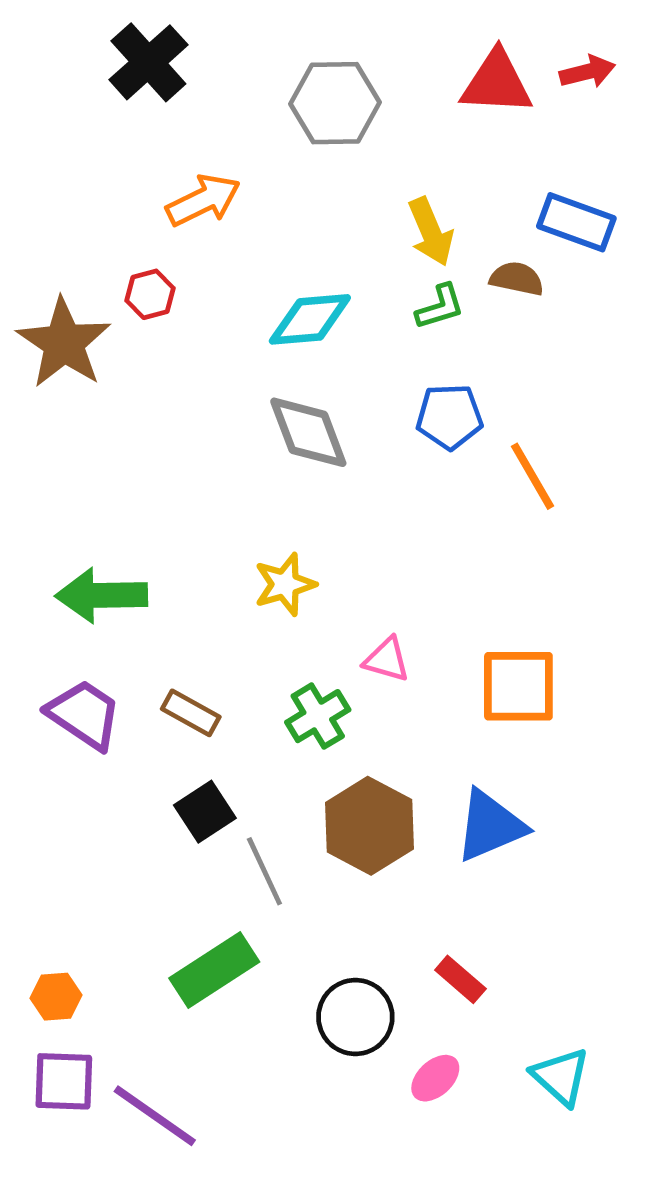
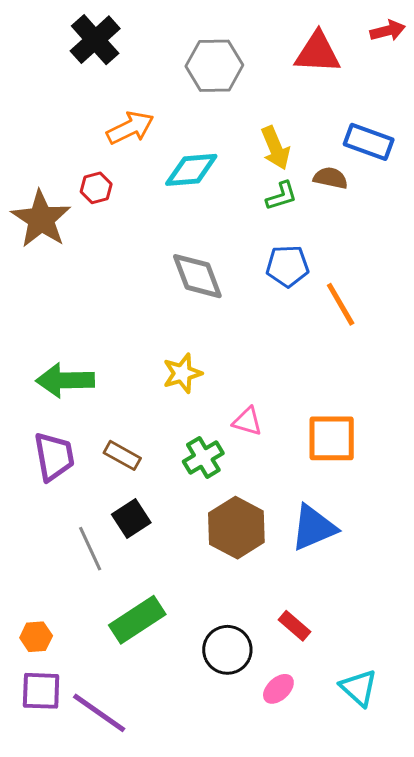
red arrow: (587, 72) -> (388, 31), moved
cyan diamond: (310, 319) -> (191, 170), moved
purple trapezoid: (84, 714) -> (54, 456), turned 46
gray line: (264, 871) -> (90, 549), moved

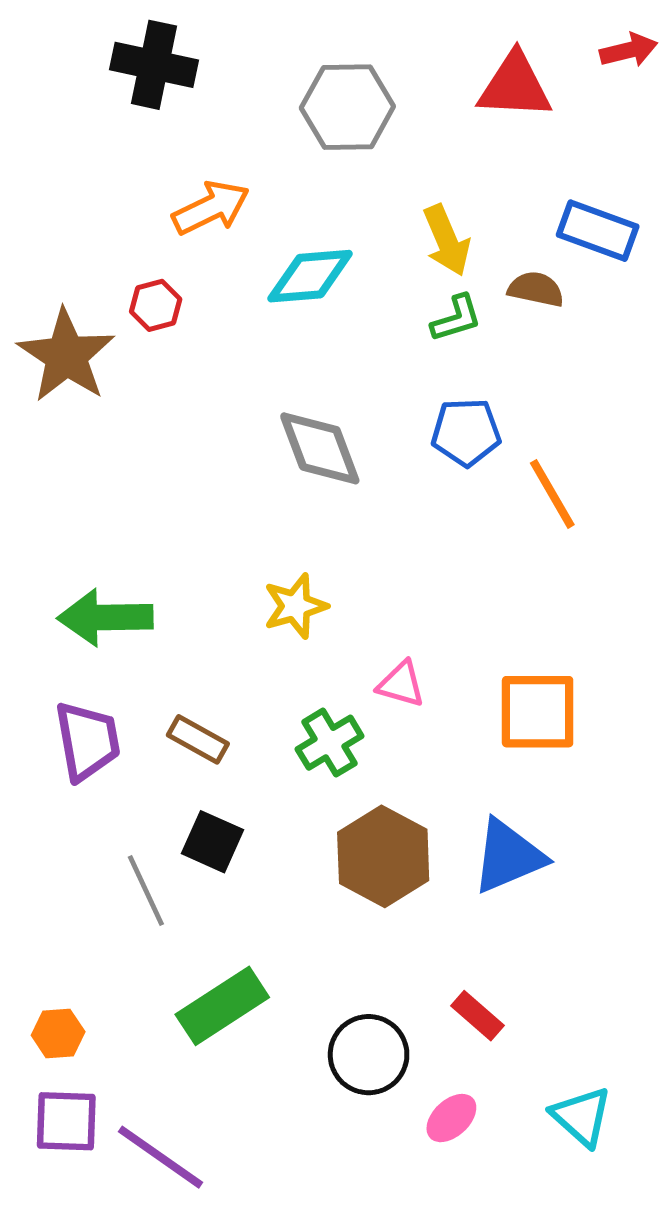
black cross: (95, 40) -> (154, 65), turned -36
black square: (131, 519) -> (213, 842), turned -33

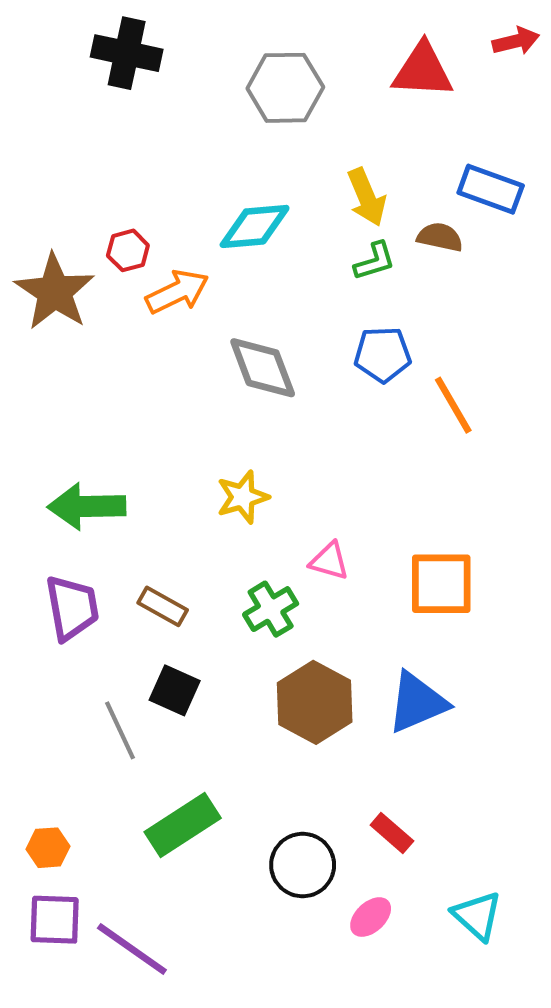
orange arrow: (211, 208) -> (177, 292), moved

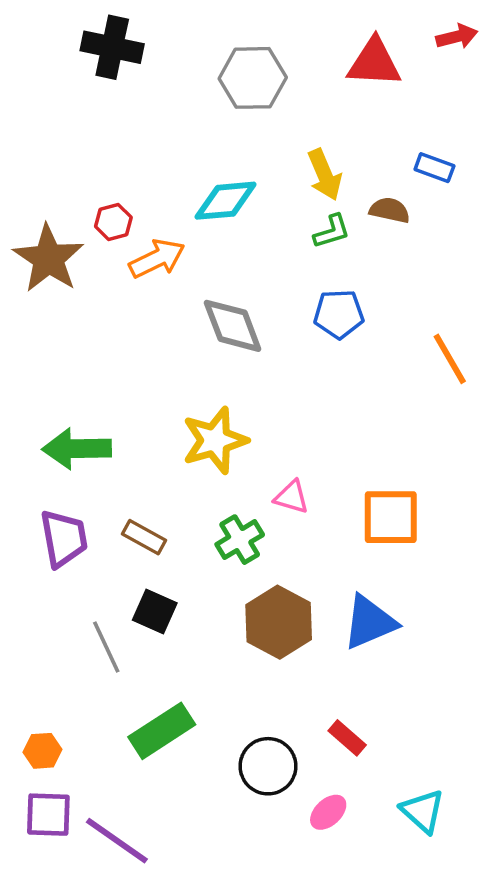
blue rectangle: (491, 189) -> (434, 168), size x0.7
orange line: (453, 405) -> (450, 359), moved
yellow star: (243, 497) -> (215, 440), size x1.4

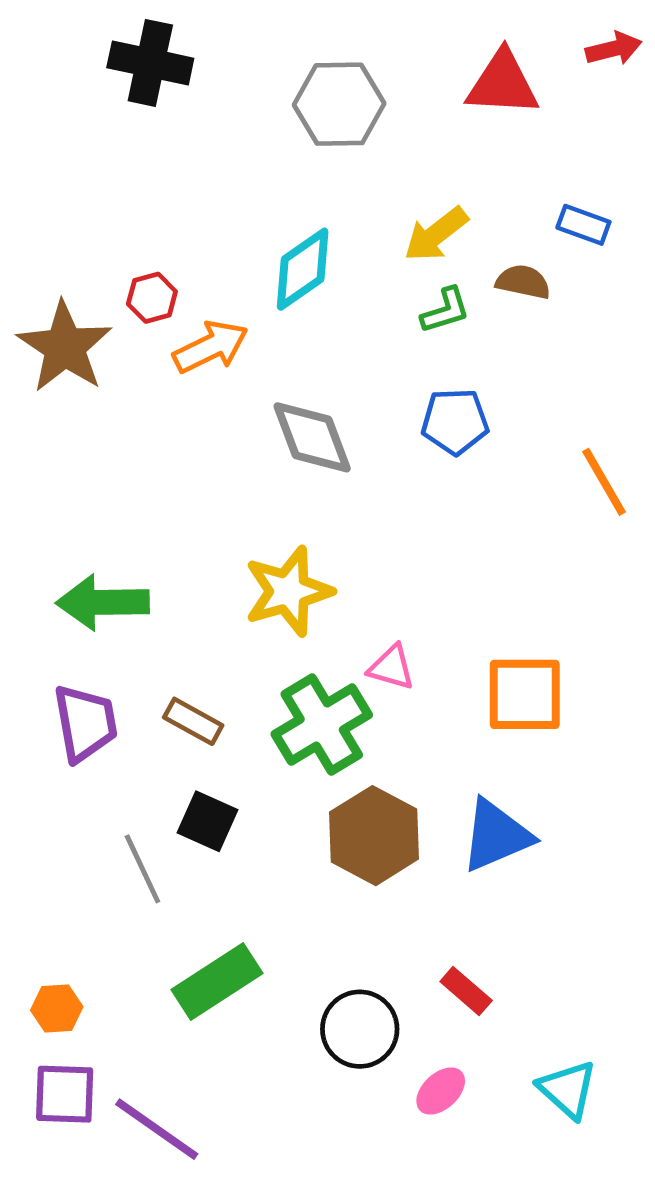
yellow arrow: (325, 175) -> (436, 234), turned 75
cyan diamond: (225, 201) -> (303, 269), turned -30
green cross: (240, 540) -> (322, 725), size x1.5

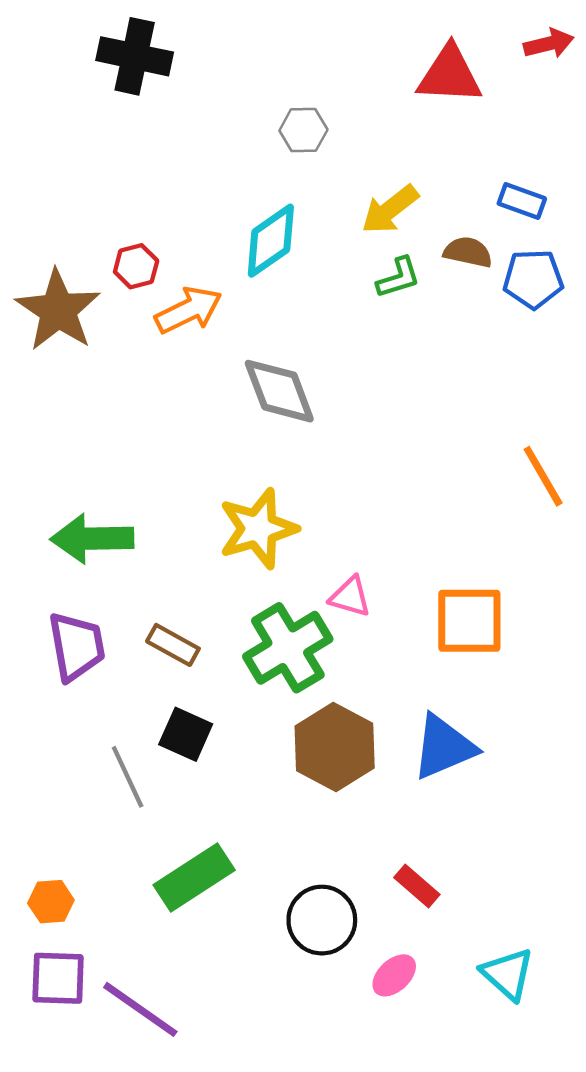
gray hexagon: (339, 104) -> (303, 130), moved, size x0.6
blue pentagon: (455, 421) -> (533, 279), moved
orange line: (604, 482) -> (543, 476), moved

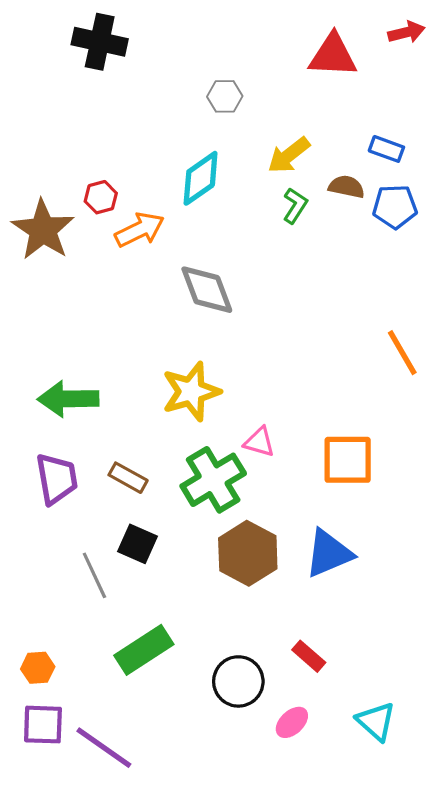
green L-shape: (398, 278) -> (295, 206), turned -40

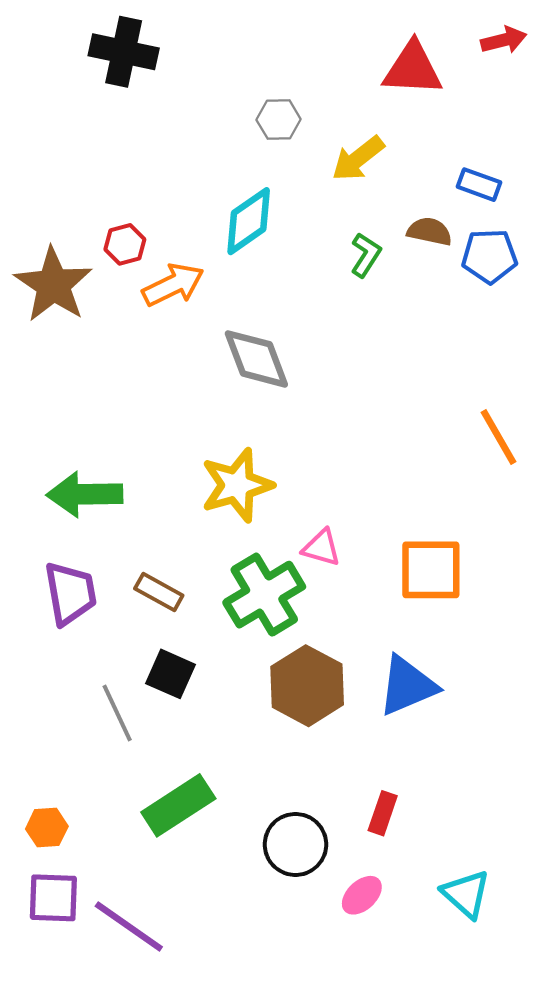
yellow arrow: (289, 155) -> (358, 159), moved
red rectangle: (309, 656) -> (383, 813), turned 68

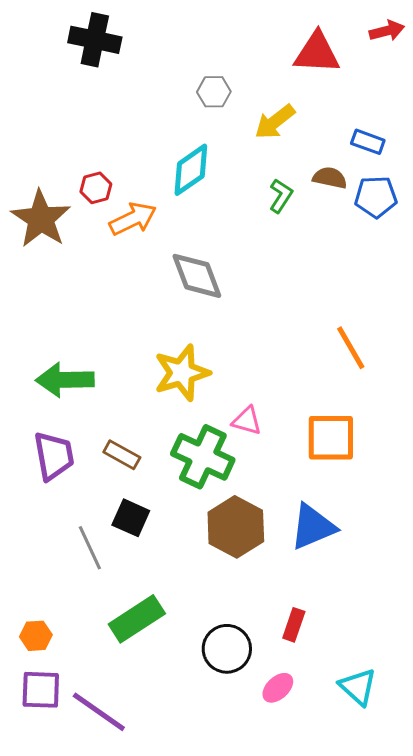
orange line: (499, 437) -> (351, 348), moved
green cross: (264, 595) -> (203, 457), turned -34

